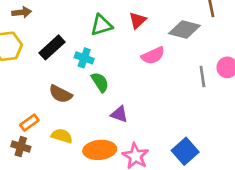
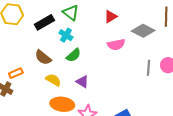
green triangle: (101, 25) -> (71, 13), moved, turned 42
green semicircle: (100, 82) -> (74, 55), turned 70
yellow semicircle: (62, 136) -> (53, 80), moved

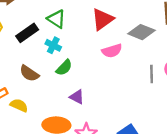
red triangle: (111, 17) -> (103, 19), size x1.5
yellow semicircle: (53, 80) -> (19, 105), moved

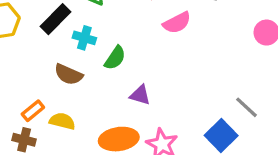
cyan cross: (53, 45) -> (84, 38), moved
gray line: (152, 74) -> (246, 107), moved, turned -36

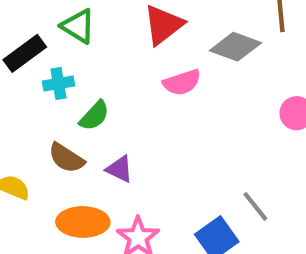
cyan cross: (84, 38) -> (59, 83), turned -35
brown semicircle: (68, 74) -> (66, 158), moved

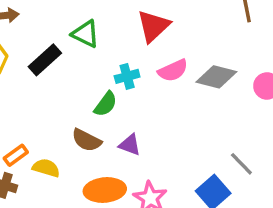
gray diamond: (235, 47) -> (216, 77), moved
cyan cross: (59, 83) -> (127, 76), moved

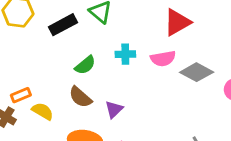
red triangle: (153, 26) -> (177, 22), moved
green semicircle: (106, 104) -> (85, 65), moved
purple triangle: (130, 145) -> (114, 109), turned 42

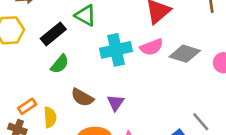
cyan cross: (125, 54) -> (116, 50), size x1.6
green semicircle: (85, 65) -> (60, 64), moved
yellow semicircle: (43, 111) -> (50, 117), turned 66

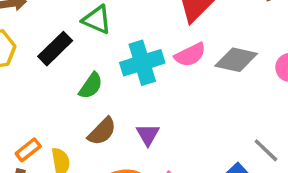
green semicircle: (60, 64) -> (91, 86), moved
brown semicircle: (82, 97) -> (102, 131), turned -70

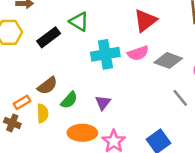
green semicircle: (91, 86) -> (69, 100), moved
brown semicircle: (102, 131) -> (47, 86), moved
gray line: (266, 150) -> (180, 98), moved

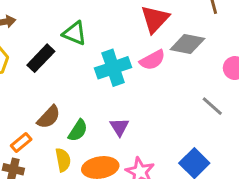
gray diamond: (168, 60) -> (187, 44), moved
yellow semicircle: (43, 113) -> (63, 160), moved

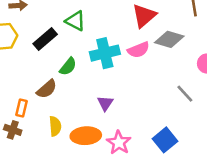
green semicircle: (78, 130) -> (68, 66), moved
orange rectangle: (21, 142) -> (21, 108), turned -42

